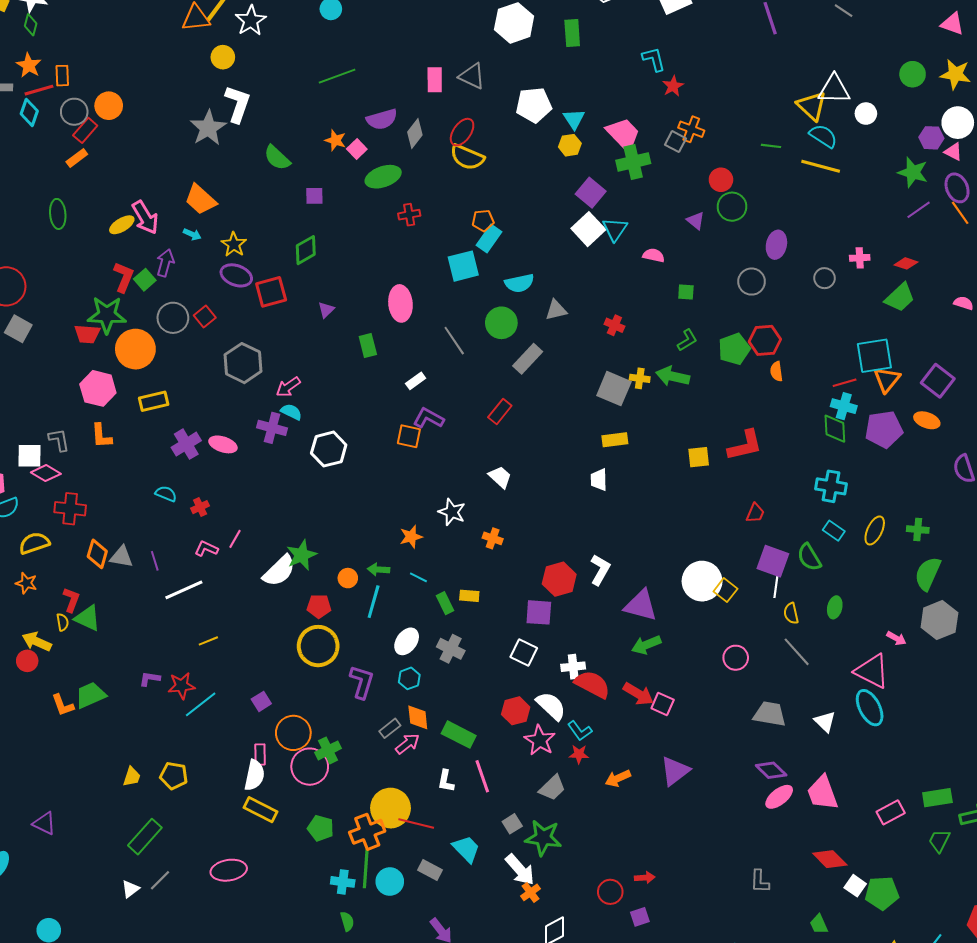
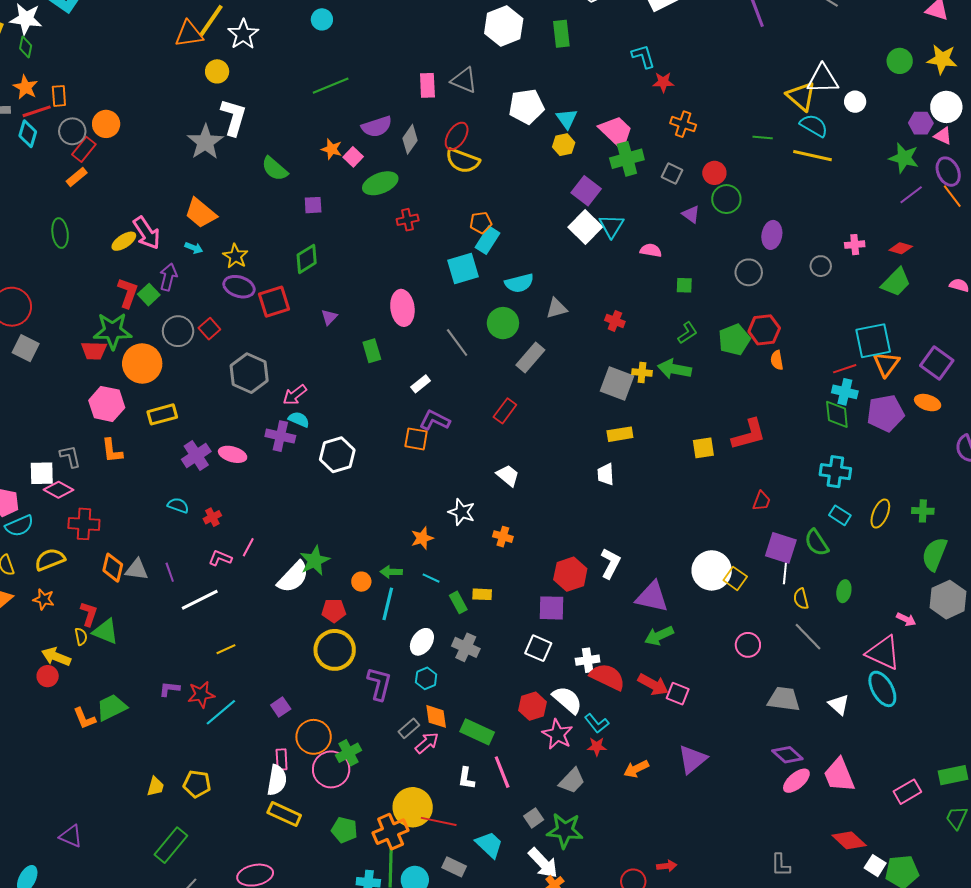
red star: (673, 86) -> (663, 82), turned 30
gray square: (676, 142) -> (672, 174), moved

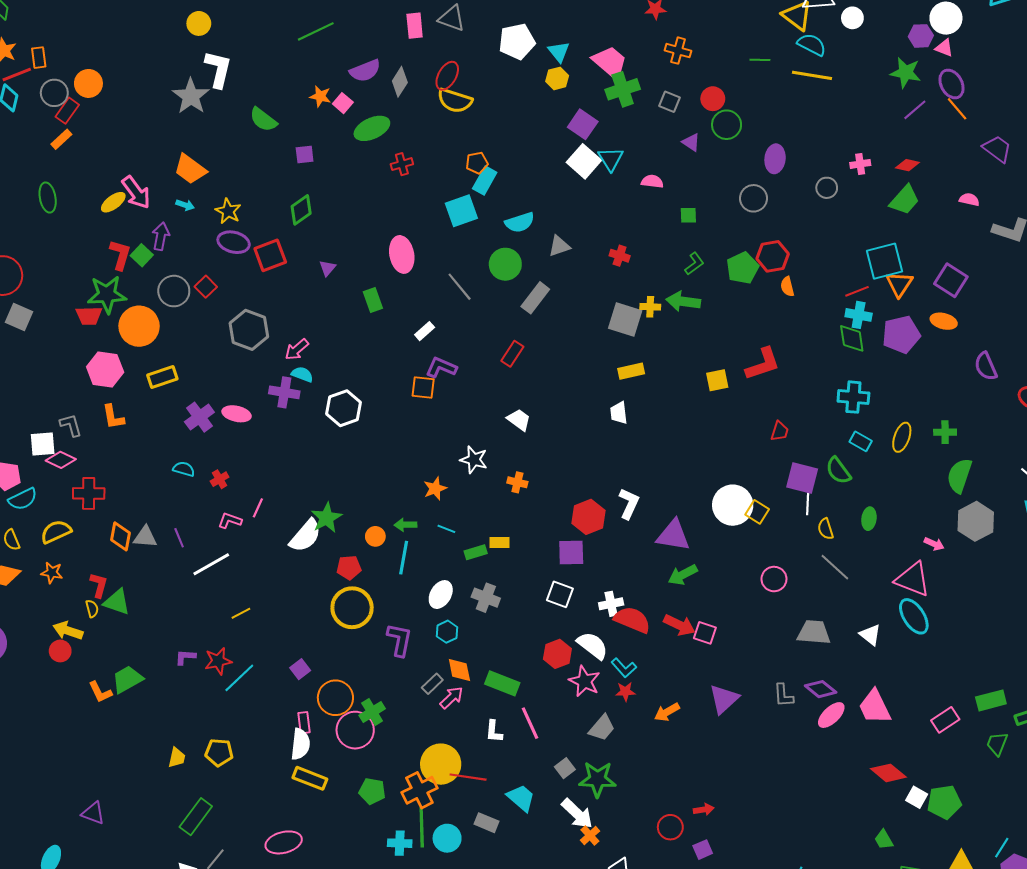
green rectangle: (458, 602) -> (476, 552), turned -75
gray L-shape: (781, 865) -> (783, 695), moved

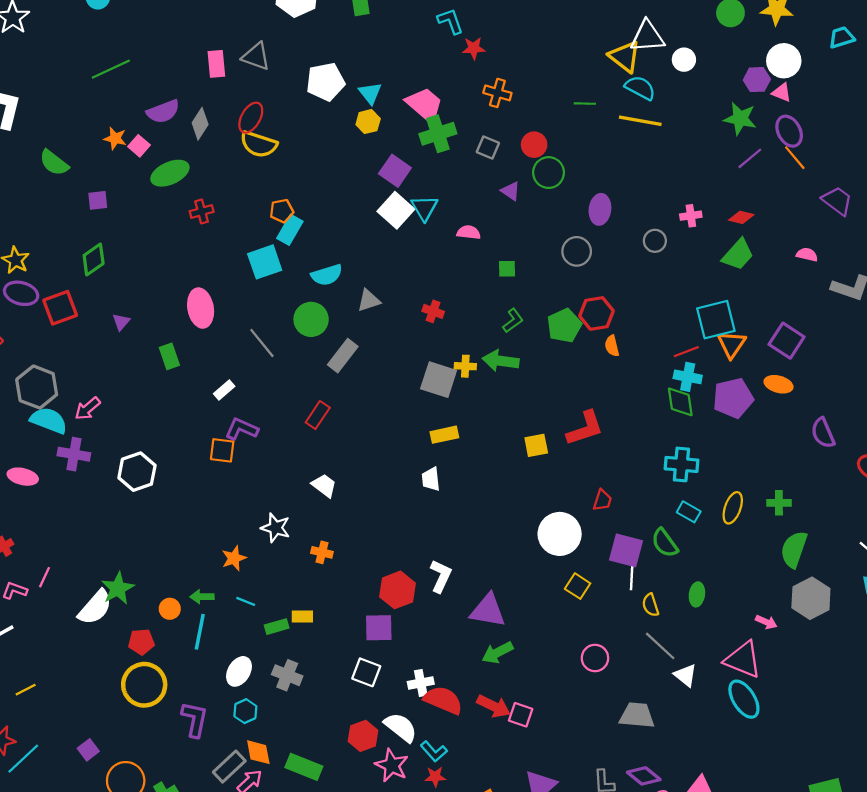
cyan semicircle: (302, 374) -> (49, 420), moved, size x1.6
white circle: (733, 505) -> (560, 534), moved
white triangle: (870, 635) -> (685, 675), moved
gray rectangle: (432, 684) -> (229, 767), size x1.4

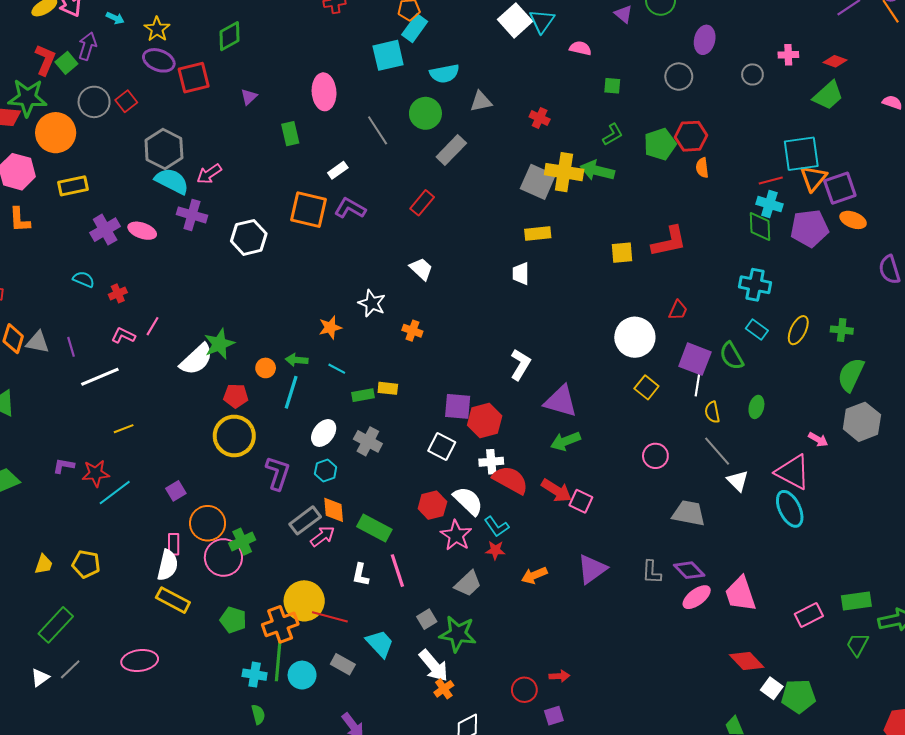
purple square: (787, 341) -> (840, 188), moved, turned 32
yellow cross: (465, 366) -> (564, 172), size x1.8
orange square: (222, 450) -> (308, 210), moved, size x1.5
red hexagon: (398, 590) -> (485, 420), moved

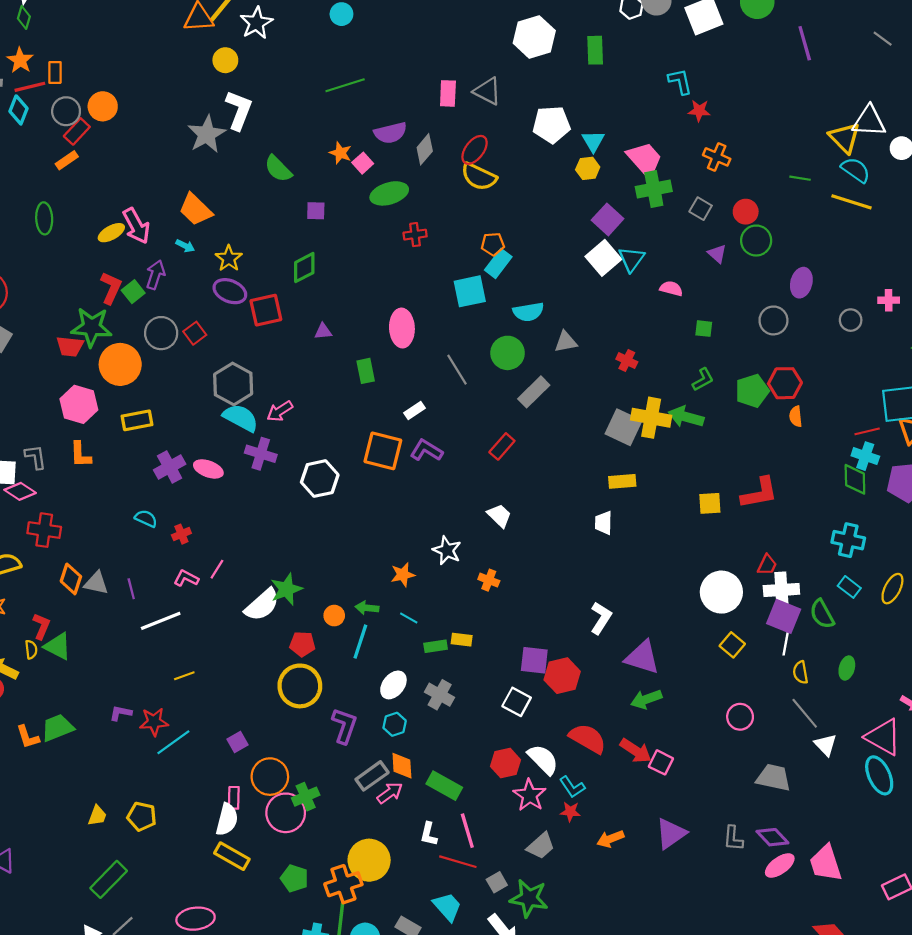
purple triangle: (249, 97) -> (323, 331), turned 36
white cross: (491, 462) -> (781, 590), moved, size x1.4
red line: (330, 617) -> (458, 862), moved

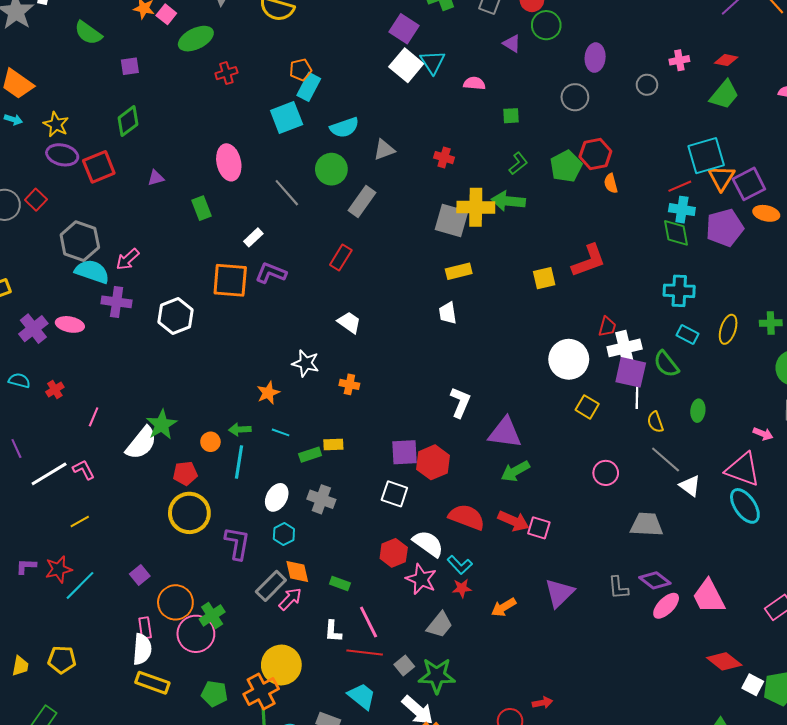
pink L-shape: (186, 578) -> (84, 470), moved, turned 45
green rectangle: (444, 786) -> (340, 584), size x0.6

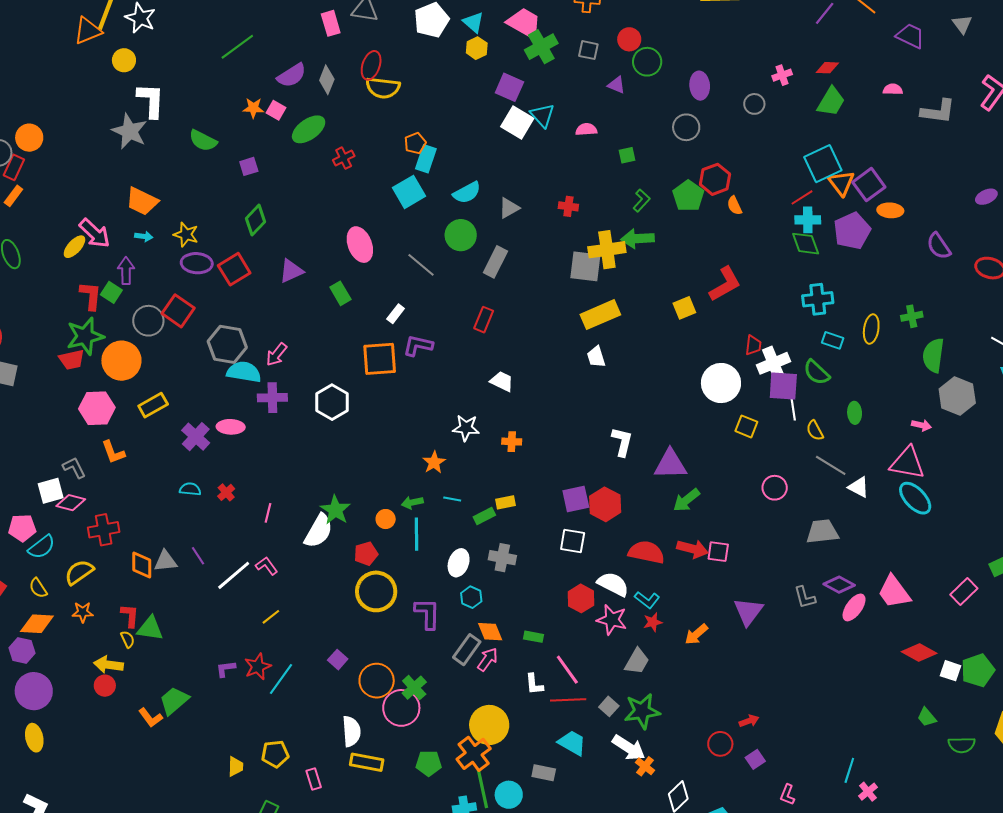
purple triangle: (156, 178) -> (291, 271), size x1.5
red square: (36, 200) -> (178, 311), size x1.5
yellow rectangle: (459, 271) -> (600, 315), size x1.5
pink rectangle: (145, 628) -> (314, 779), moved

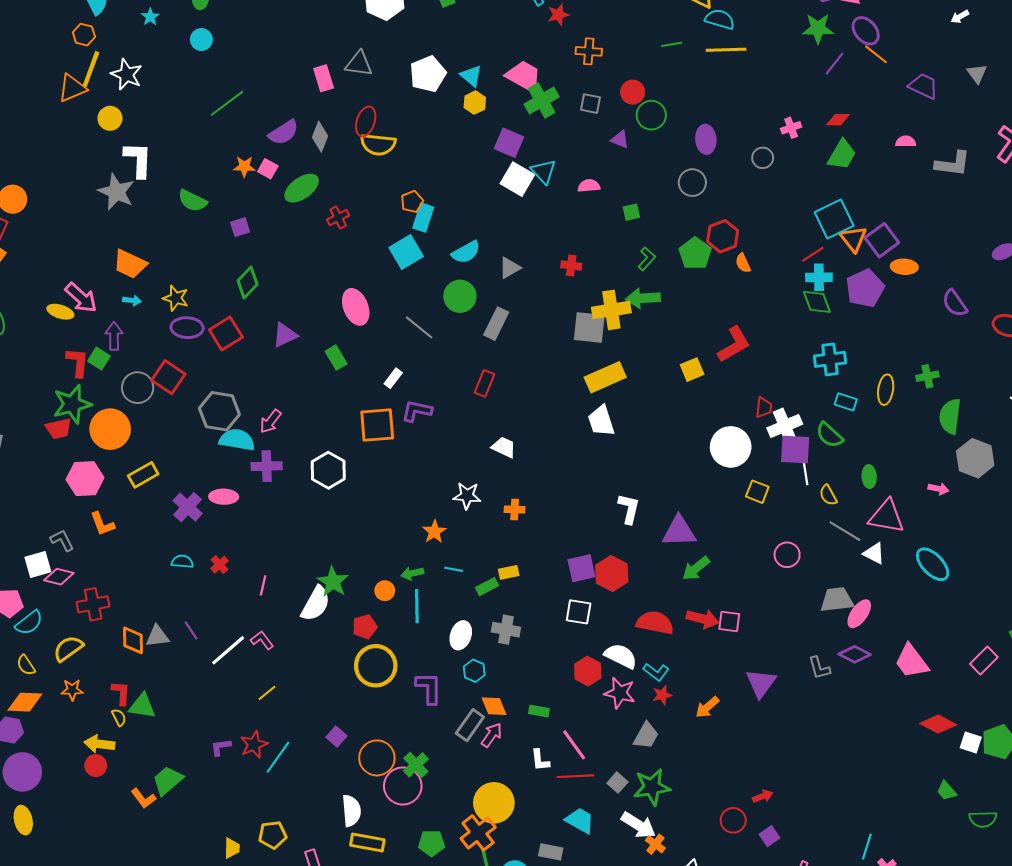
yellow ellipse: (74, 247) -> (60, 312), turned 65
white trapezoid: (596, 357) -> (601, 421), size x1.4
pink triangle: (907, 463) -> (887, 517), moved
pink ellipse: (854, 607) -> (859, 614), moved

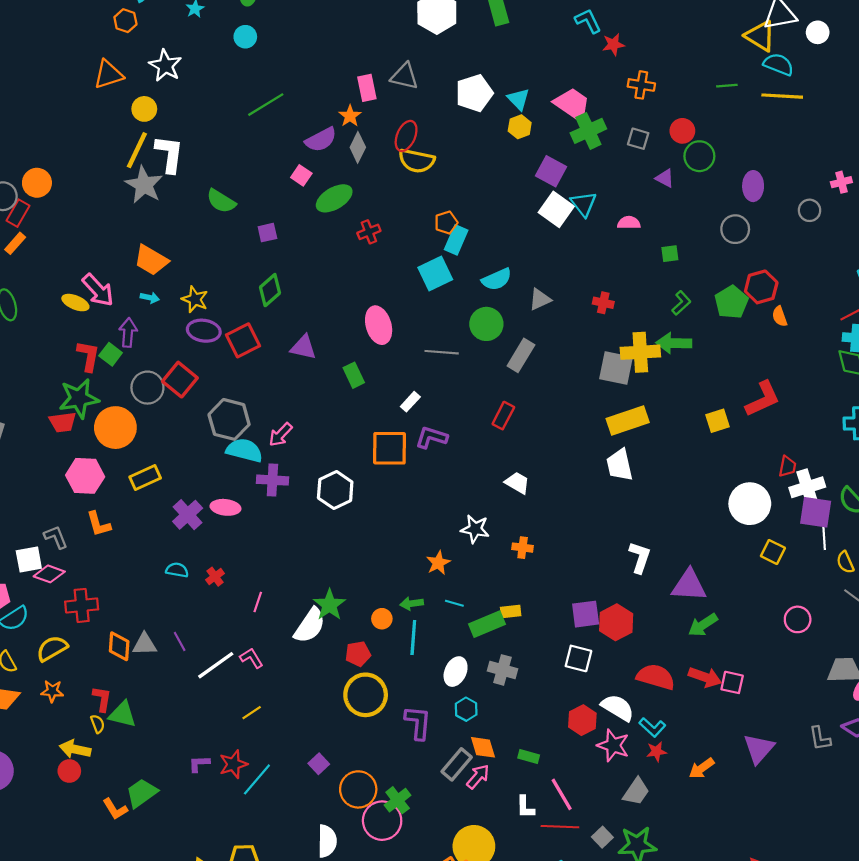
yellow line: (91, 69) -> (137, 150), moved
orange star: (244, 167) -> (350, 116), moved, turned 30
gray line: (419, 327) -> (442, 352), turned -40
purple triangle: (285, 335) -> (303, 347), turned 32
green rectangle: (487, 587) -> (487, 624), size x1.5

